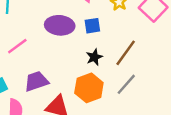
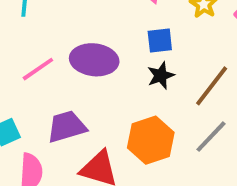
purple ellipse: (60, 25) -> (94, 60), moved
black star: (94, 57) -> (161, 76), moved

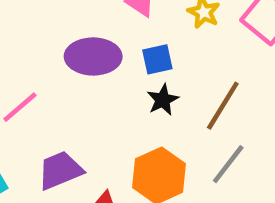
purple ellipse: (94, 60) -> (93, 56), moved

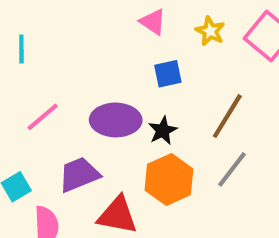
purple ellipse: (93, 56) -> (116, 120), moved
black star: (163, 100) -> (163, 131), moved

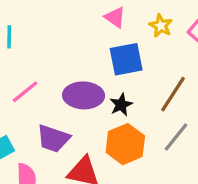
blue square: (168, 74) -> (126, 59), size x1.5
purple trapezoid: (79, 174) -> (53, 139), turned -140

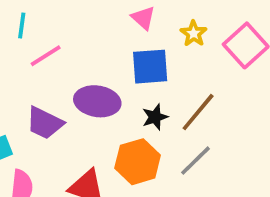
pink line: (25, 92) -> (46, 56), moved
black star: (121, 105) -> (155, 117), moved
purple trapezoid: (53, 139) -> (45, 123), moved

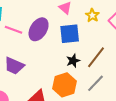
pink line: (46, 56) -> (14, 30), turned 54
purple ellipse: (97, 101) -> (39, 29), moved, turned -65

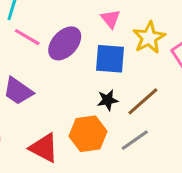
yellow star: (92, 15) -> (149, 38), size x1.5

